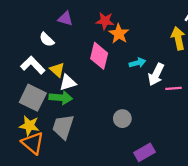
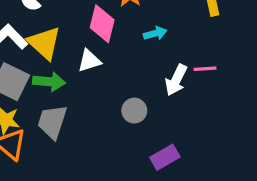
yellow triangle: (57, 70) -> (44, 43), size x1.6
white arrow: (156, 74) -> (176, 80), moved
white triangle: (68, 83) -> (89, 61), moved

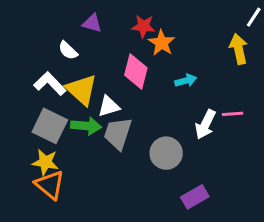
white triangle: (89, 61) -> (109, 106), moved
gray circle: (134, 111) -> (166, 153), size x1.4
gray trapezoid: (52, 122) -> (118, 133), moved

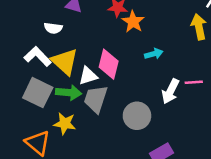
white semicircle: (68, 50) -> (53, 28), turned -36
pink diamond: (136, 72) -> (109, 64), moved
yellow star: (45, 162) -> (65, 124), moved

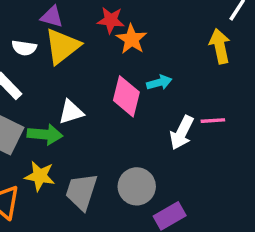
yellow triangle: (65, 62) -> (62, 46), moved, turned 40
pink diamond: (109, 64) -> (126, 96), moved
gray trapezoid: (96, 99) -> (81, 192), moved
gray circle: (137, 116) -> (137, 186), moved

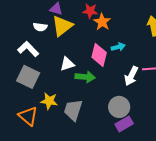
green arrow: (45, 134) -> (85, 77), moved
gray circle: (137, 186) -> (119, 107), moved

